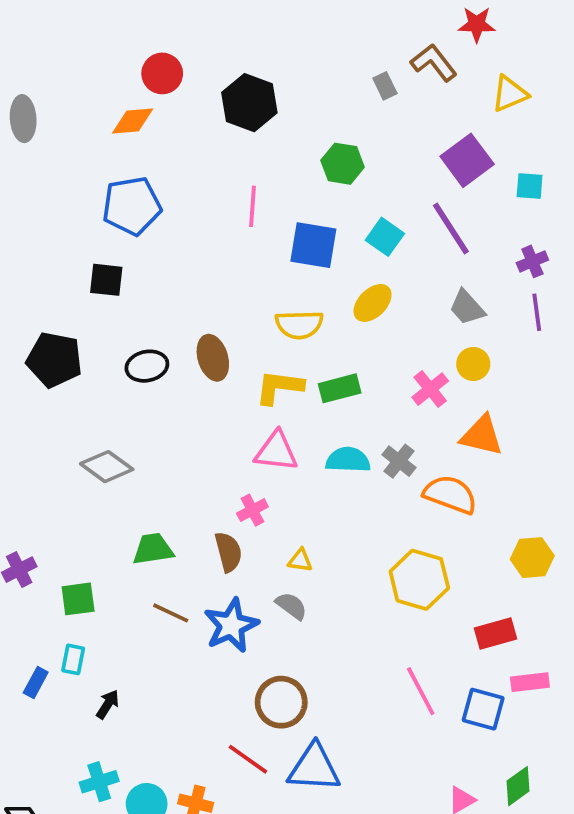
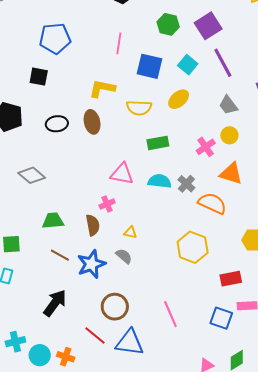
purple square: (467, 160) -> (208, 26), moved
yellow L-shape: (279, 387) -> (102, 88), moved
pink line: (421, 691) -> (170, 314), moved
black arrow: (108, 704) -> (55, 303), moved, size x1.8

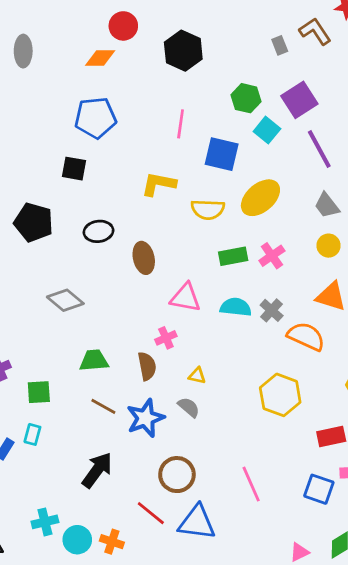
cyan square: (188, 65) -> (267, 130), moved
yellow ellipse: (179, 99) -> (260, 198), size x1.4
brown ellipse: (92, 122) -> (144, 258), moved
pink cross: (206, 147) -> (272, 256), moved

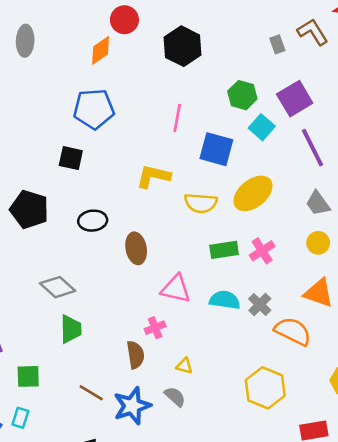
orange diamond: (100, 58) -> (101, 50), turned -36
green trapezoid: (94, 361) -> (71, 329), moved, turned 92

